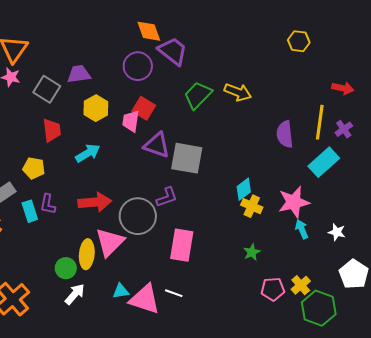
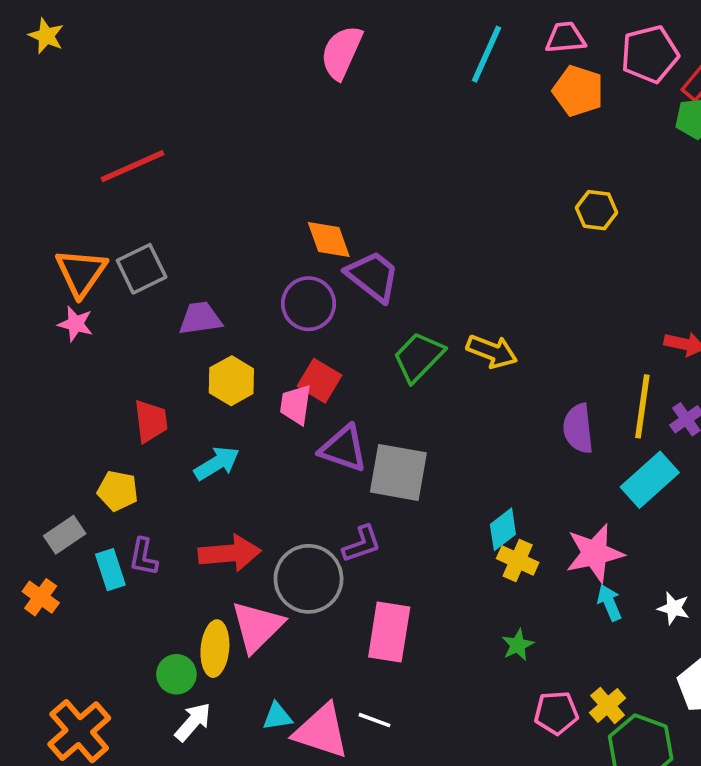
yellow hexagon: (299, 41) -> (597, 210), moved
gray square: (47, 89) -> (142, 269), moved, turned 32

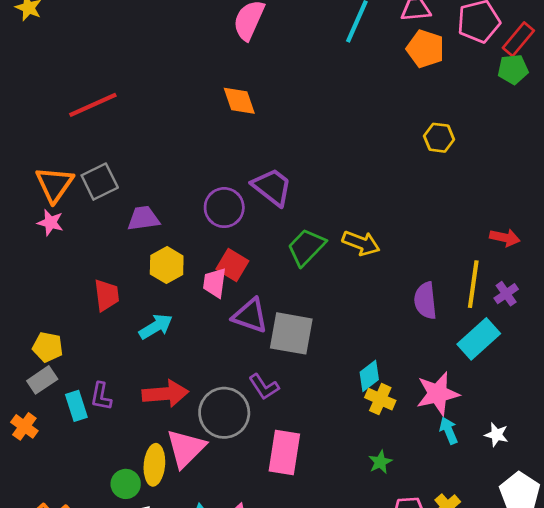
orange diamond: (329, 239) -> (239, 101), moved
yellow pentagon: (118, 491) -> (48, 347), moved
purple L-shape: (362, 544) -> (264, 387), turned 76

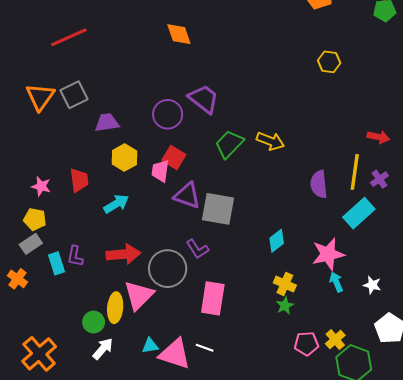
pink star: (50, 223) -> (41, 186), moved
yellow cross: (380, 399) -> (285, 284), moved

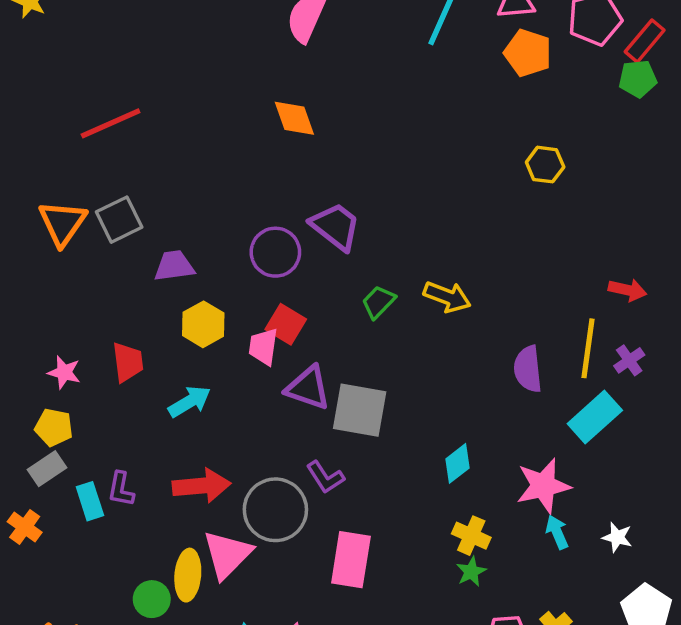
green trapezoid: (229, 144) -> (378, 302), size x0.7

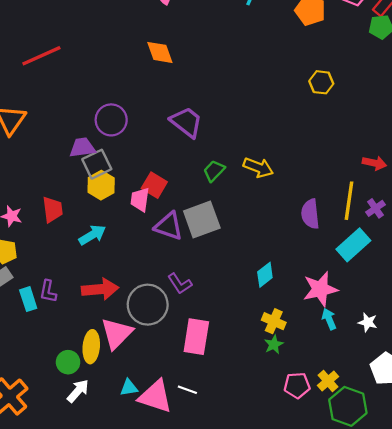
gray square: (119, 220) -> (97, 164), moved
purple circle: (275, 252) -> (111, 120), moved
gray square: (360, 410) -> (202, 219), moved, turned -30

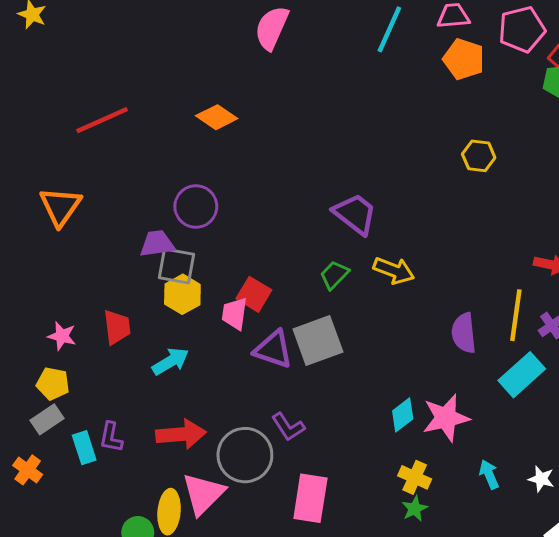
orange diamond: (160, 52) -> (217, 117), moved, turned -36
purple trapezoid: (186, 122) -> (355, 214), moved
gray square: (97, 164) -> (176, 266), turned 36
pink star: (320, 289) -> (446, 418), moved

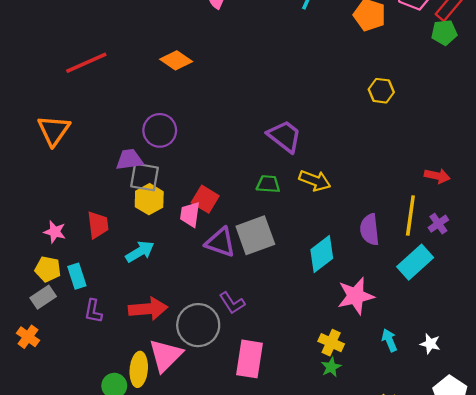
green trapezoid: (334, 275) -> (268, 184), turned 50
cyan diamond: (403, 415) -> (322, 254), moved, size x1.4
cyan rectangle: (84, 448) -> (77, 276), moved

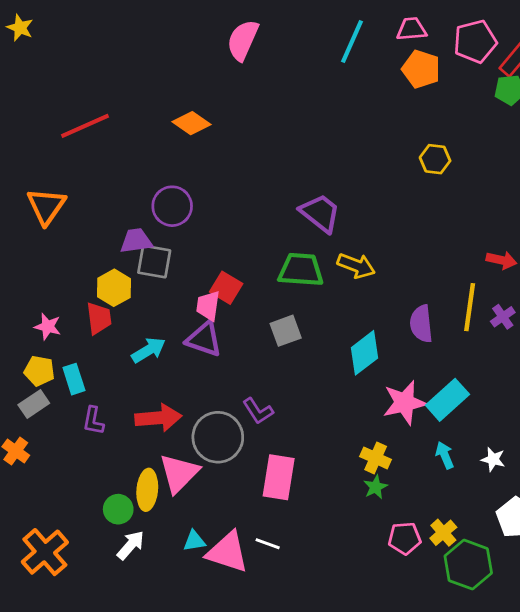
green trapezoid: (268, 184) -> (301, 270), size x1.6
yellow hexagon: (149, 199) -> (114, 288), moved
gray square: (255, 235) -> (286, 331), size x0.7
purple triangle: (220, 242) -> (204, 339), moved
cyan rectangle: (415, 262) -> (447, 400), moved

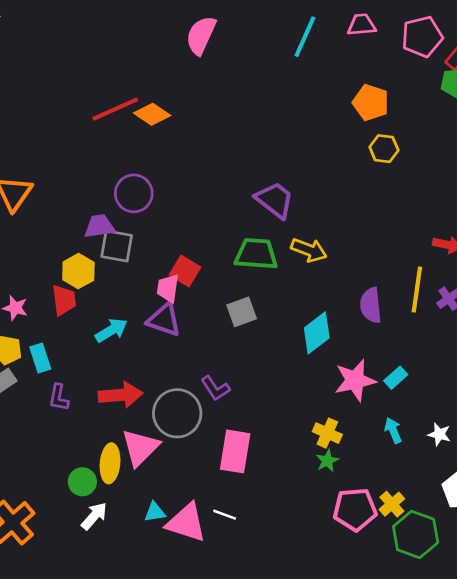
orange pentagon: (421, 69) -> (371, 103), moved
red line: (85, 126) -> (115, 109), moved
cyan rectangle: (447, 400) -> (396, 378), size x0.6
pink pentagon: (405, 538) -> (355, 509), size x1.4

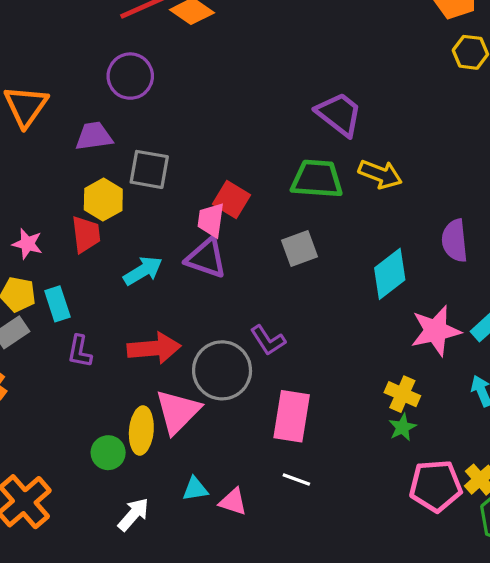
purple circle: (134, 193) -> (130, 76), moved
purple trapezoid: (99, 226) -> (94, 136), moved
white line: (225, 515) -> (296, 480), moved
white arrow: (94, 516) -> (133, 514), moved
pink triangle: (186, 523) -> (233, 502), size x0.6

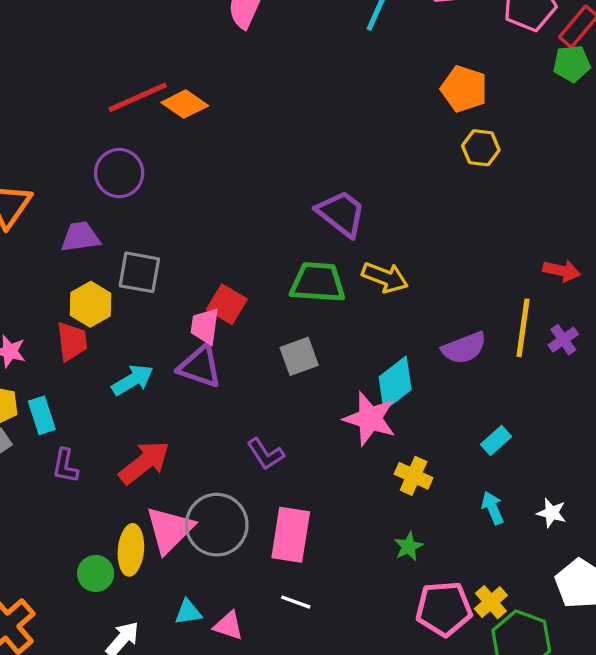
purple semicircle: (455, 241) -> (464, 348), turned -105
pink star: (436, 331) -> (370, 419), moved, turned 30
red arrow: (154, 348) -> (144, 462), turned -33
gray circle: (222, 370) -> (217, 525), moved
yellow cross: (402, 394) -> (414, 476), moved

